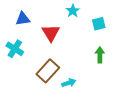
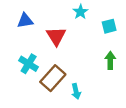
cyan cross: (15, 49) -> (29, 64), moved
cyan arrow: (69, 83) -> (76, 91), turned 96

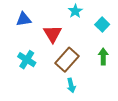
cyan square: (109, 26) -> (102, 24), turned -32
brown rectangle: (53, 78) -> (67, 60), moved

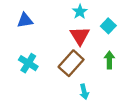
red triangle: (53, 34) -> (80, 36), moved
cyan arrow: (71, 85) -> (84, 92), moved

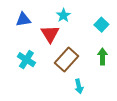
cyan star: (80, 12) -> (63, 15), moved
red triangle: (80, 36) -> (50, 34), moved

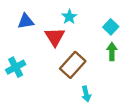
green arrow: (102, 56) -> (112, 51), moved
cyan cross: (26, 60) -> (16, 67), moved, turned 30

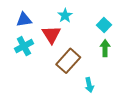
cyan cross: (16, 67) -> (24, 46), moved
cyan arrow: (86, 94) -> (89, 85), moved

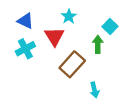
blue triangle: (24, 20) -> (25, 21), turned 35
green arrow: (105, 48) -> (98, 44), moved

